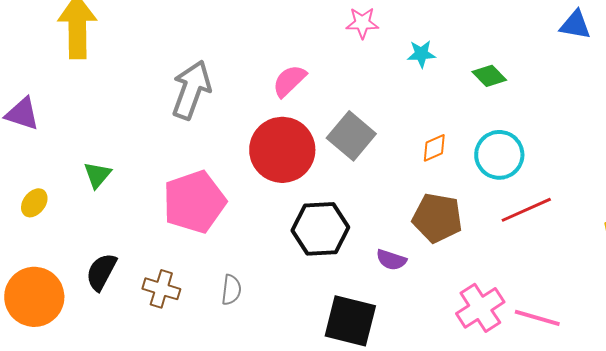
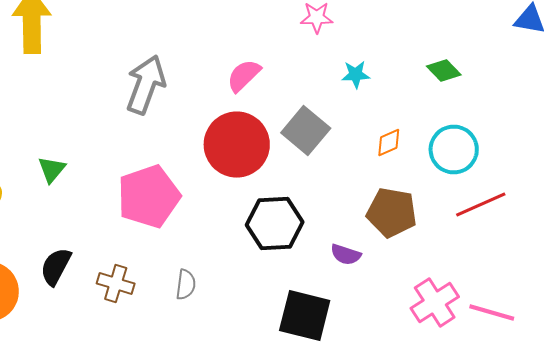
cyan star: (421, 54) -> (356, 74), moved

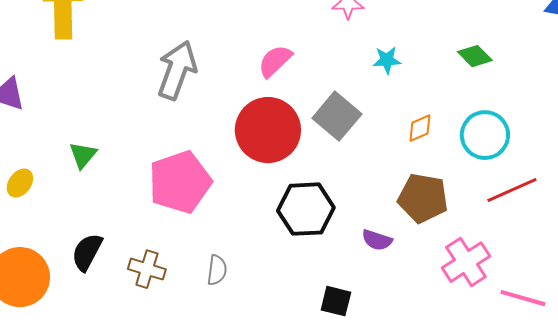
pink cross: (435, 302) -> (466, 262), moved
black square: (305, 316) -> (336, 301), size x0.6

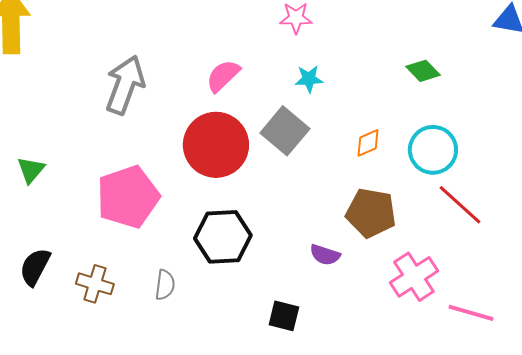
cyan star: (387, 60) -> (309, 79), moved
red line: (512, 190) -> (460, 205), turned 66
black hexagon: (306, 209) -> (223, 237), moved

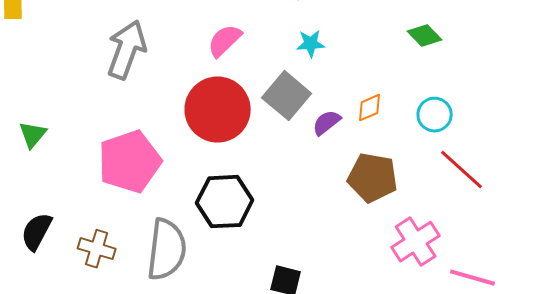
cyan circle: (433, 150) -> (435, 115), size x0.7
purple semicircle: (325, 255) -> (327, 123), moved, turned 124
gray semicircle: (165, 285) -> (167, 250), size x2.0

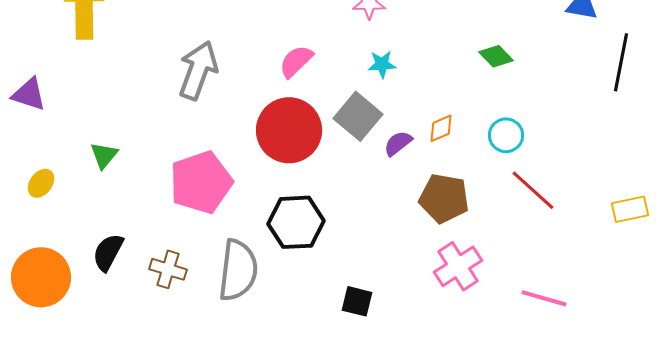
pink cross: (416, 242) -> (458, 266), moved

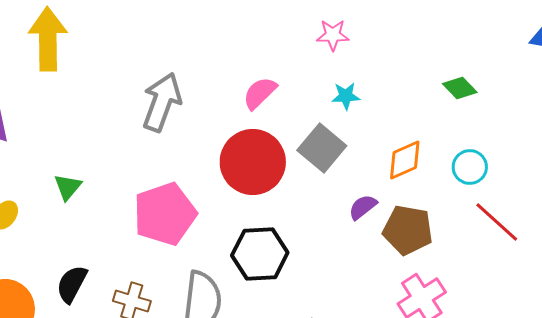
orange diamond: (441, 128) -> (405, 160), size x1.4
purple semicircle: (398, 143) -> (363, 207), moved

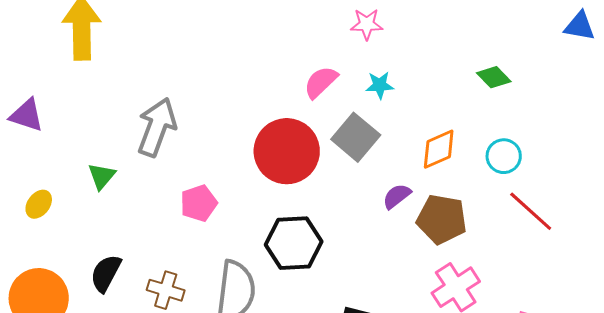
pink semicircle: (260, 93) -> (321, 82), moved
gray arrow: (162, 102) -> (157, 127), moved
pink pentagon: (165, 214) -> (199, 203), size x0.6

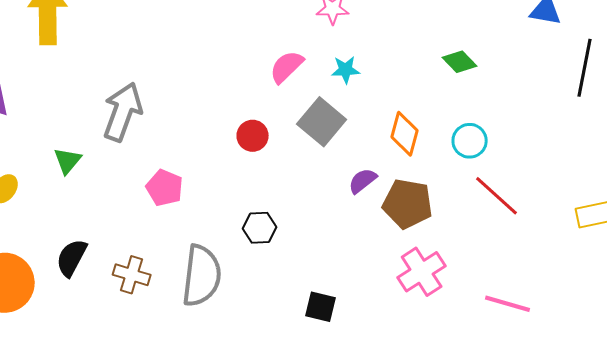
orange diamond: (439, 149) -> (405, 134), turned -51
red circle: (287, 151) -> (253, 136), size x0.5
pink pentagon: (199, 203) -> (165, 188), turned -30
black hexagon: (294, 243) -> (260, 228), size x0.6

